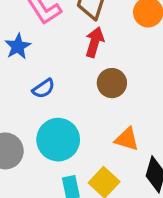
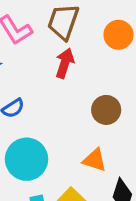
brown circle: (112, 83) -> (106, 110), moved

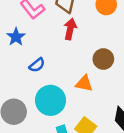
orange triangle: (95, 160) -> (84, 83), moved

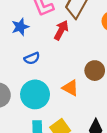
red arrow: (70, 29) -> (61, 30), moved

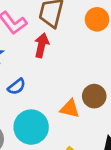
brown circle: (95, 71) -> (94, 96), moved

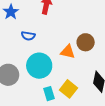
blue semicircle: (17, 87) -> (28, 36), turned 48

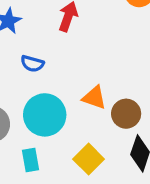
brown circle: (86, 42) -> (126, 114), moved
cyan rectangle: (49, 94) -> (30, 160), moved

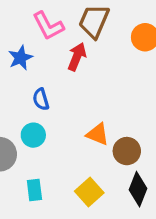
blue semicircle: (32, 64) -> (41, 99), turned 55
cyan circle: (45, 115) -> (33, 135), moved, size x0.6

